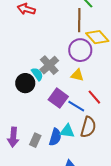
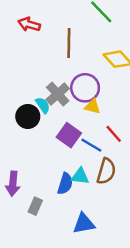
brown line: (79, 20) -> (69, 43), moved
purple circle: (80, 50) -> (85, 88), moved
gray rectangle: (35, 140) -> (35, 206), moved

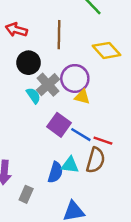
red arrow: (29, 24) -> (16, 30), moved
black circle: (28, 116) -> (29, 63), moved
red line: (114, 134) -> (103, 141), moved, turned -30

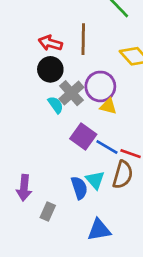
red arrow: (16, 30) -> (50, 43), moved
cyan triangle: (70, 165) -> (95, 180), turned 42
blue semicircle: (55, 172) -> (79, 188), turned -35

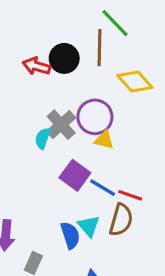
brown line: (83, 39) -> (100, 48), moved
black circle: (50, 69) -> (64, 58), moved
cyan semicircle: (56, 105) -> (43, 138), turned -126

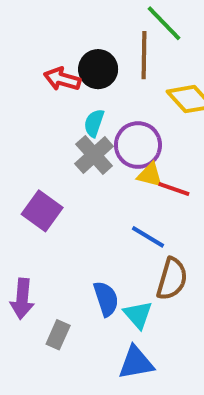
cyan semicircle: (43, 138) -> (94, 123), moved
purple square: (75, 175) -> (42, 211), moved
red line: (130, 195) -> (174, 189), moved
cyan triangle: (89, 226) -> (138, 315), moved

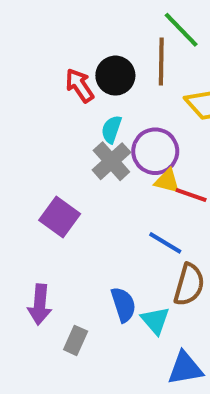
red arrow: (62, 79) -> (80, 85), turned 40
blue triangle: (136, 363) -> (185, 368), moved

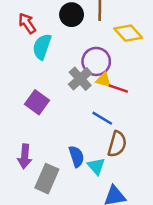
red arrow: (80, 85) -> (27, 23), moved
cyan semicircle: (111, 129) -> (42, 47), moved, size x1.5
gray cross: (111, 161) -> (80, 79), moved
gray rectangle: (76, 340) -> (47, 179), size x1.6

